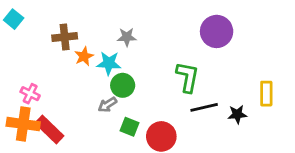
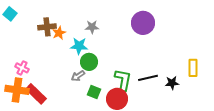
purple circle: (217, 31) -> (143, 23), moved
orange star: (84, 56) -> (59, 33), moved
green L-shape: (188, 77) -> (123, 80), moved

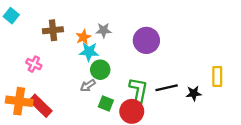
purple circle: (143, 23) -> (146, 40), moved
orange star: (59, 33) -> (83, 37), moved
pink cross: (22, 68) -> (34, 64), moved

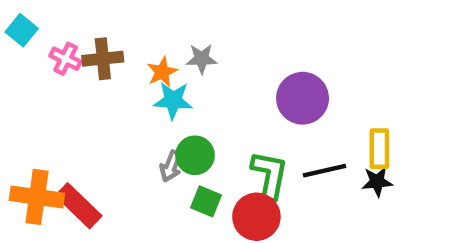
purple circle: (146, 40) -> (303, 98), moved
pink cross: (34, 64) -> (66, 59), moved
green circle: (100, 70) -> (195, 155), moved
yellow rectangle: (217, 76) -> (379, 149), moved
gray arrow: (88, 85) -> (171, 166), turned -35

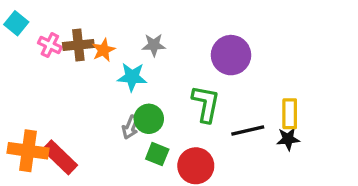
orange star: (162, 72) -> (104, 50), moved
purple circle: (303, 98) -> (231, 55), moved
green L-shape: (270, 175) -> (206, 104), moved

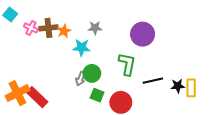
yellow rectangle: (290, 114) -> (191, 88), moved
orange cross: (28, 151) -> (17, 93), turned -35

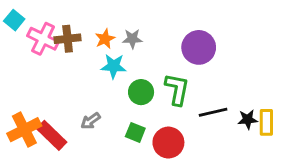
pink cross: (31, 28) -> (43, 39), size x1.5
orange star: (64, 31) -> (105, 39), moved
green circle: (92, 73) -> (141, 92), moved
gray arrow: (81, 79) -> (91, 121), moved, turned 32

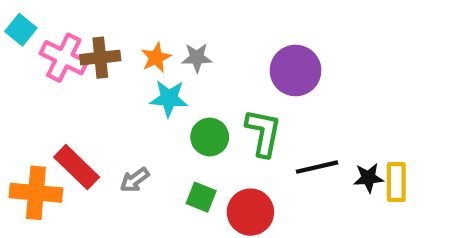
orange cross: (24, 130) -> (36, 193), turned 32
red rectangle: (52, 135) -> (77, 167), moved

